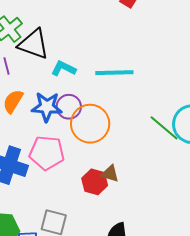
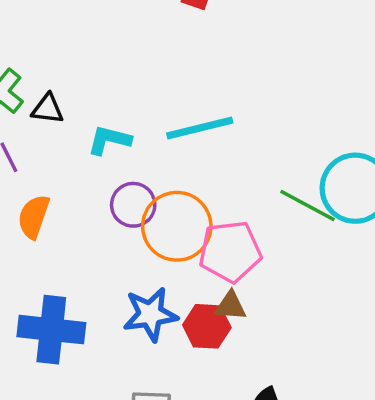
black triangle: (34, 44) -> (48, 109), size x0.6
blue star: (47, 107) -> (150, 314), moved
pink pentagon: (47, 153) -> (230, 252), moved

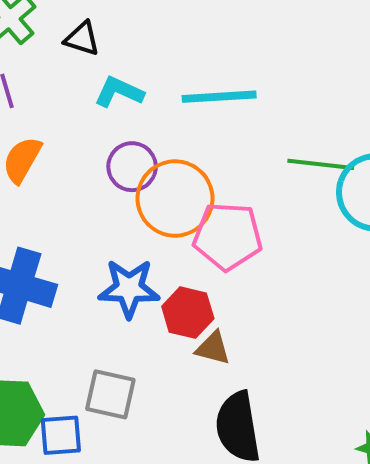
black triangle: (48, 109) -> (82, 39), moved
green line: (307, 206) -> (321, 164), moved, turned -32
brown triangle: (230, 306) -> (213, 348), moved

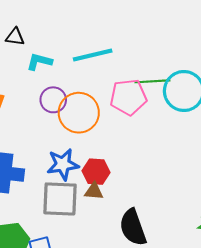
pink pentagon: (228, 236) -> (128, 97), moved
brown triangle: (213, 348) -> (94, 191), moved
gray square: (110, 394) -> (60, 199), moved, size x1.4

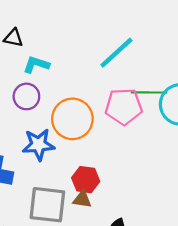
cyan line: (93, 55) -> (116, 53), moved, turned -33
purple circle: (53, 100) -> (26, 96), moved
blue star: (63, 164) -> (38, 145), moved

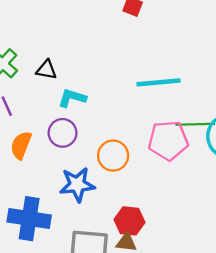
cyan line: (116, 53) -> (159, 82), turned 39
orange circle: (72, 119) -> (113, 156), size x0.7

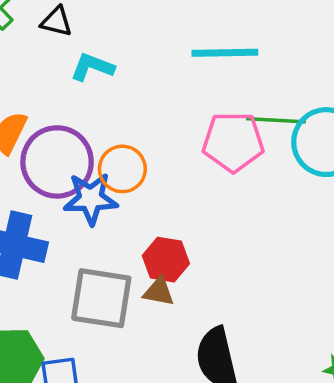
purple circle: (63, 133) -> (57, 162), moved, size x1.6
orange circle: (113, 156) -> (122, 169), moved

